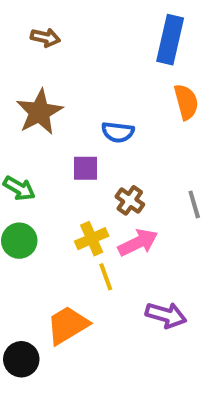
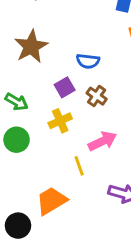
purple square: (86, 168) -> (65, 87), turned -30
brown cross: (130, 200) -> (97, 96), moved
yellow cross: (92, 239) -> (60, 121), moved

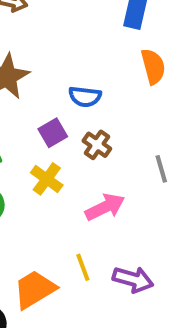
yellow cross: (60, 121) -> (47, 179), turned -30
yellow line: (79, 166) -> (83, 267), moved

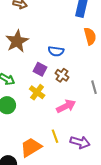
purple square: (53, 133) -> (40, 69), turned -32

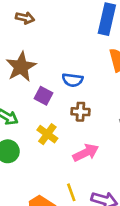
purple square: (40, 69) -> (43, 96), moved
brown cross: (62, 75) -> (80, 112), turned -32

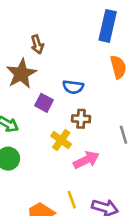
brown arrow: (25, 18) -> (37, 44), moved, turned 60
yellow cross: (47, 134) -> (61, 140), moved

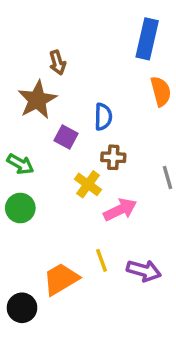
blue semicircle: (73, 87) -> (103, 117), turned -96

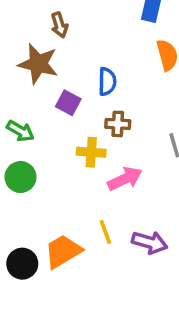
brown star: (37, 100) -> (38, 64), turned -30
yellow cross: (88, 184) -> (91, 152), turned -32
black circle: (22, 308) -> (22, 264), moved

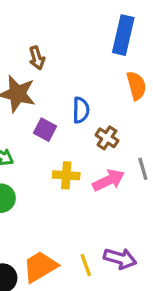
brown cross: (118, 124) -> (107, 138), moved, turned 30
pink arrow: (125, 179) -> (109, 180), moved
yellow line: (105, 232) -> (86, 265), moved

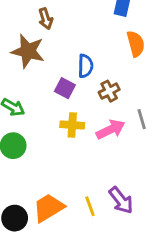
purple square: (45, 130) -> (65, 88), moved
brown cross: (107, 138) -> (109, 91), turned 30
purple arrow: (120, 259) -> (121, 200), turned 36

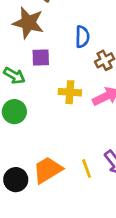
purple square: (65, 88) -> (41, 57), moved, turned -30

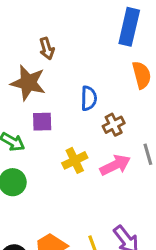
yellow cross: (70, 92) -> (75, 160), turned -30

